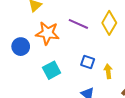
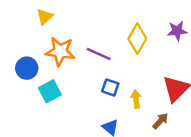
purple line: (78, 24) -> (99, 54), moved
cyan square: (52, 70) -> (50, 91), moved

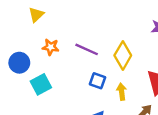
yellow diamond: (137, 39) -> (123, 55), moved
orange star: (60, 51) -> (51, 47), size x0.6

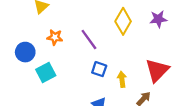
purple line: (87, 49) -> (89, 40), turned 30
yellow diamond: (123, 55) -> (123, 21), moved

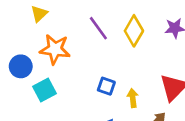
orange star: (55, 37) -> (55, 49), size x1.6
purple line: (89, 40) -> (98, 28), moved

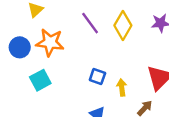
blue circle: (21, 66) -> (20, 47), moved

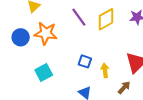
yellow diamond: (123, 25) -> (106, 19), turned 30
cyan square: (40, 80) -> (44, 72), moved

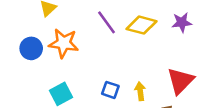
yellow diamond: (106, 19) -> (141, 25), turned 45
blue square: (85, 61) -> (110, 90), moved

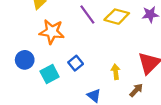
blue circle: (31, 48) -> (25, 60), moved
blue square: (110, 90) -> (76, 63), moved, turned 32

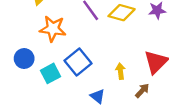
blue square: (76, 63) -> (78, 62), size x1.6

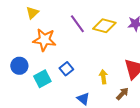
blue square: (78, 62) -> (66, 69), size x0.6

